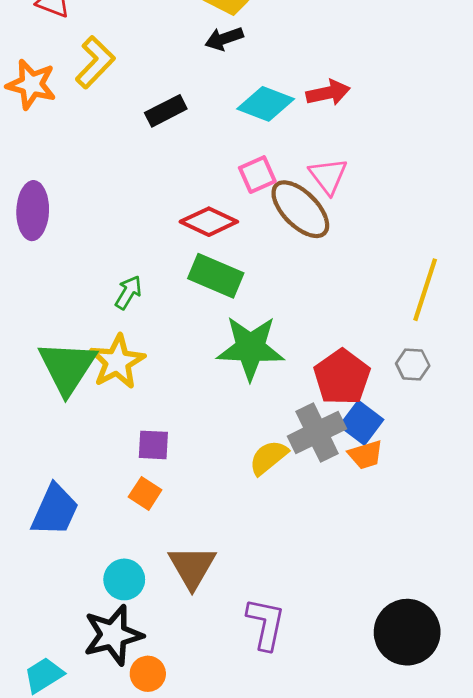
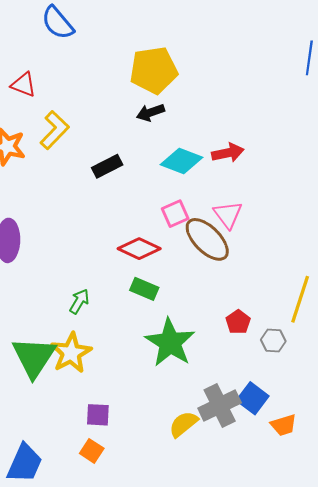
green rectangle: (216, 276) -> (144, 289), size x0.7
green star: (250, 348) -> (170, 343), turned 30
gray hexagon: (413, 365) -> (273, 341), moved
red pentagon: (342, 377) -> (238, 322), moved, size x0.6
orange trapezoid: (366, 455) -> (284, 425), moved

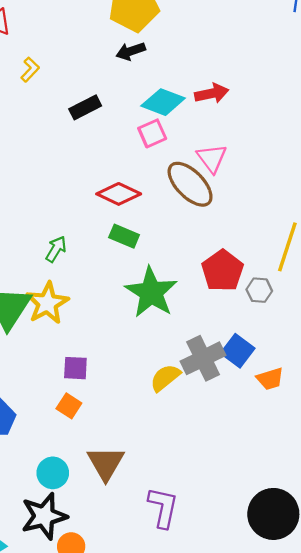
yellow L-shape: (55, 130) -> (30, 70), size x0.6
pink square: (175, 214) -> (152, 133), moved
red pentagon: (238, 322) -> (222, 271), size x1.6

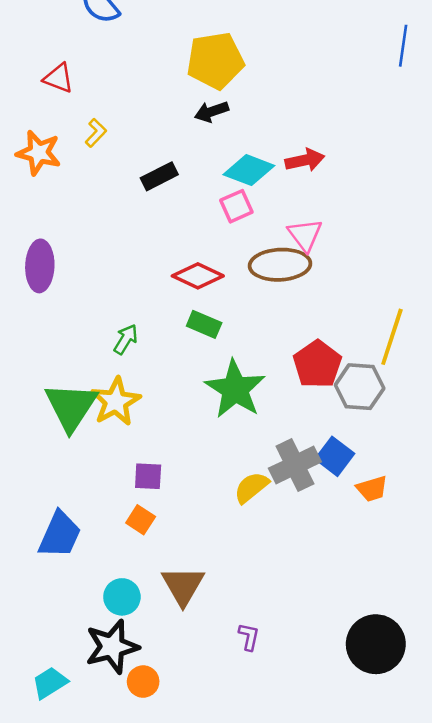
brown ellipse: (190, 184) -> (280, 265), turned -48
gray hexagon: (259, 290) -> (360, 387), size x1.6
purple L-shape: (163, 507) -> (249, 637), size x0.6

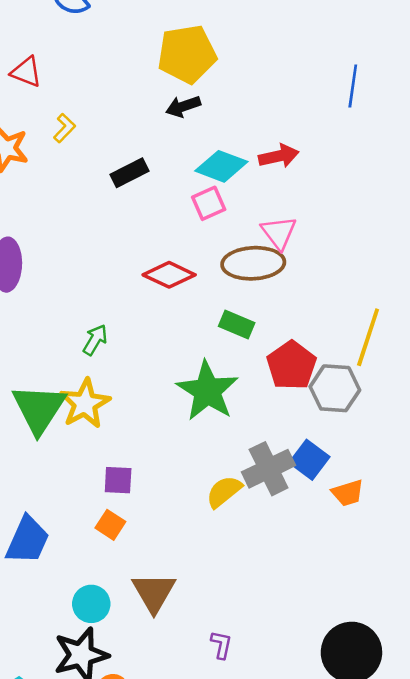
blue line: (403, 46) -> (353, 86), moved
green rectangle: (204, 324) -> (237, 325), moved

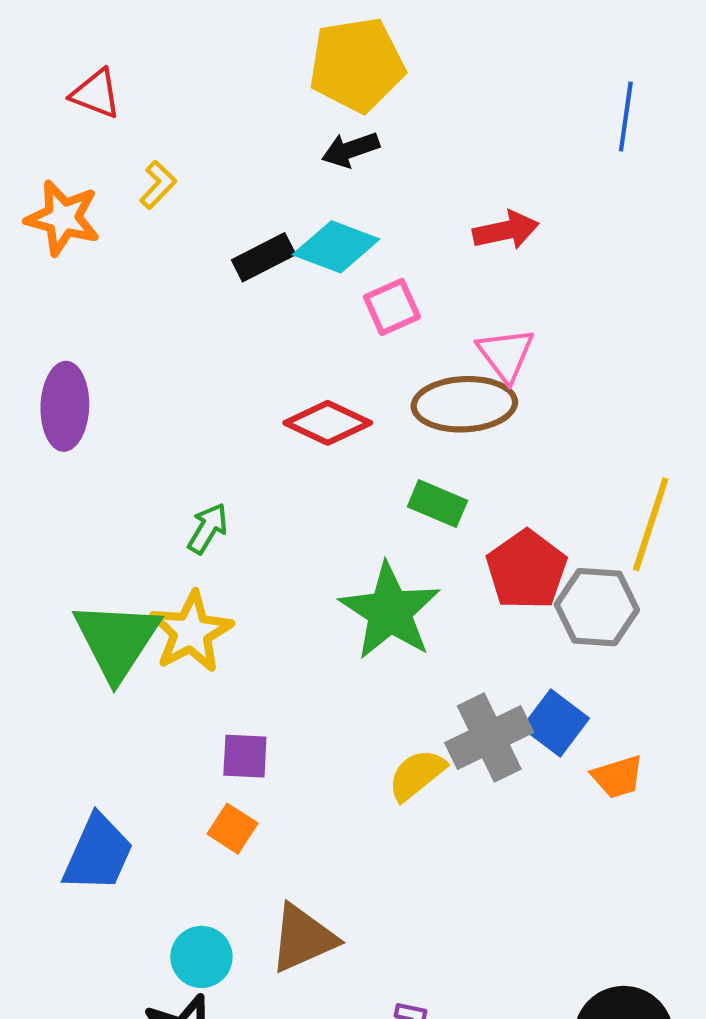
cyan diamond: (221, 166) -> (336, 247), moved
brown triangle: (154, 592) -> (303, 938), turned 36

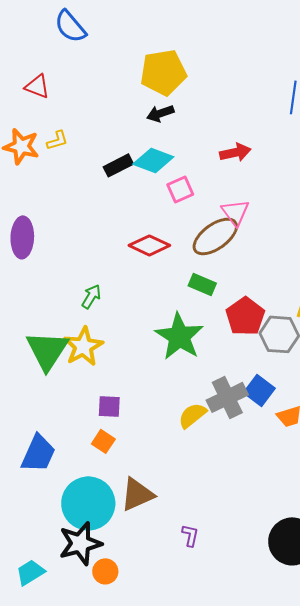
yellow L-shape: (158, 185) -> (57, 140), moved, turned 30
brown ellipse: (464, 404) -> (215, 236), turned -33
cyan circle: (201, 957) -> (88, 503), size x1.8

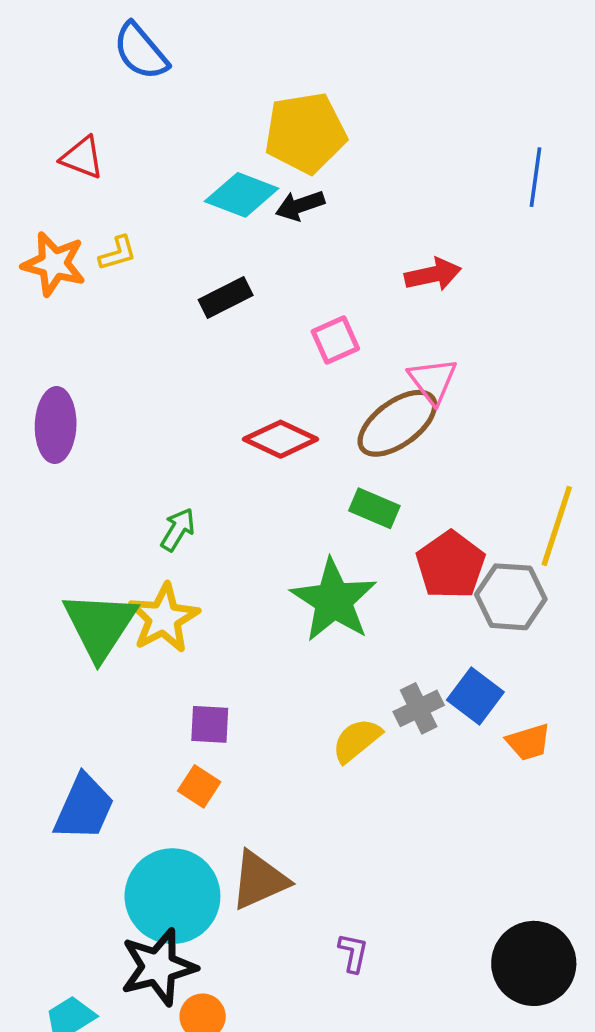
cyan diamond: (153, 160) -> (242, 195), moved
gray cross: (227, 397) -> (419, 708), size x0.7

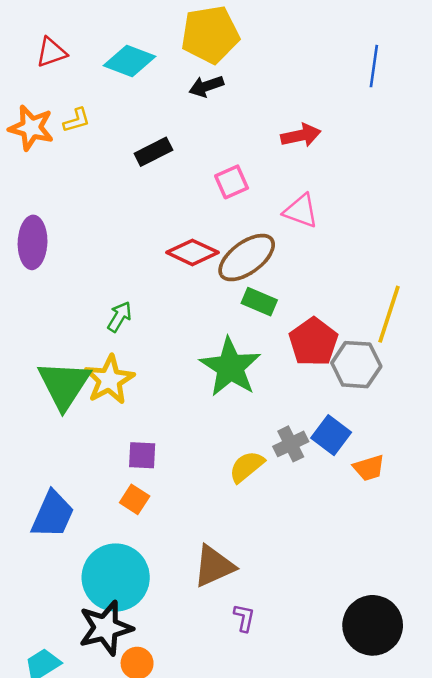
red triangle: (82, 158) -> (51, 52), turned -40
cyan diamond: (242, 195) -> (130, 61), moved
pink triangle: (433, 381) -> (301, 211), turned -33
brown ellipse: (397, 423) -> (247, 258), moved
brown triangle: (259, 880) -> (214, 566), moved

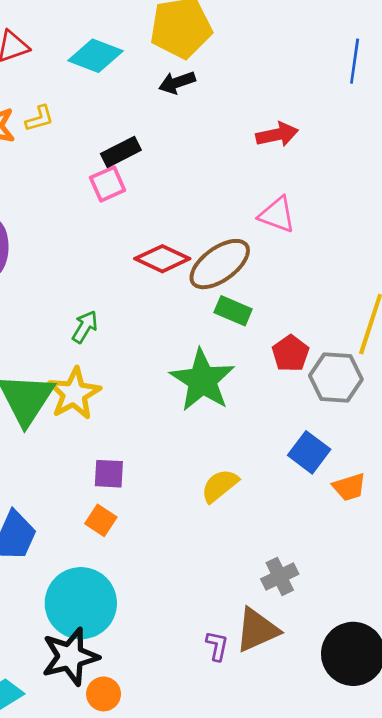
pink square: (232, 182) -> (108, 184), moved
red pentagon: (313, 342) -> (290, 353), size x0.7
gray cross: (291, 444) -> (280, 576), moved
brown triangle: (214, 566) -> (257, 630), moved

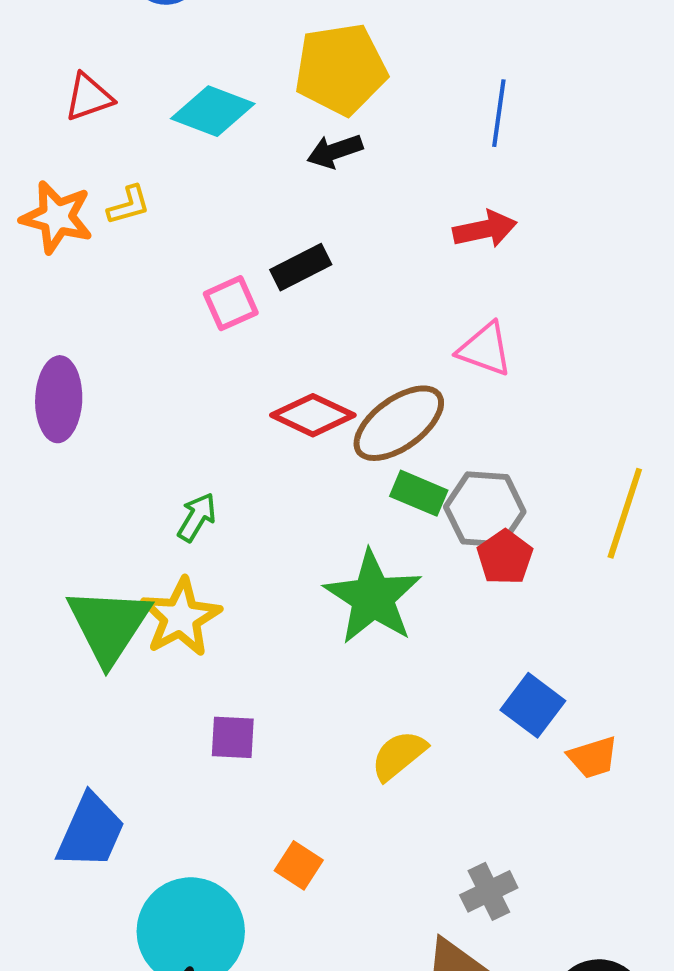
blue line: (355, 61) -> (499, 113), moved
black rectangle: (121, 152) -> (301, 267), moved
gray hexagon: (336, 378) -> (485, 509), moved
orange square: (101, 520) -> (299, 865), moved

